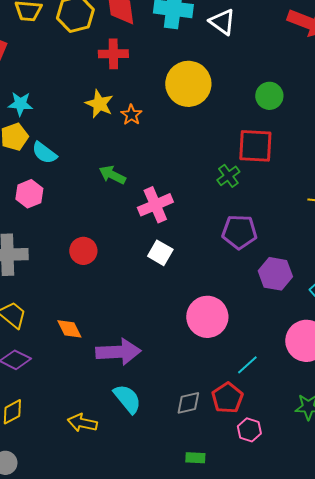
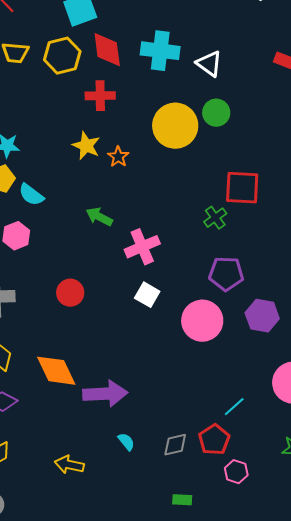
green circle: (269, 96) -> (216, 113), moved
pink circle: (207, 317) -> (202, 321), moved
orange diamond: (69, 329) -> (56, 371), size x1.6
cyan semicircle: (127, 399) -> (126, 442), moved, size x0.6

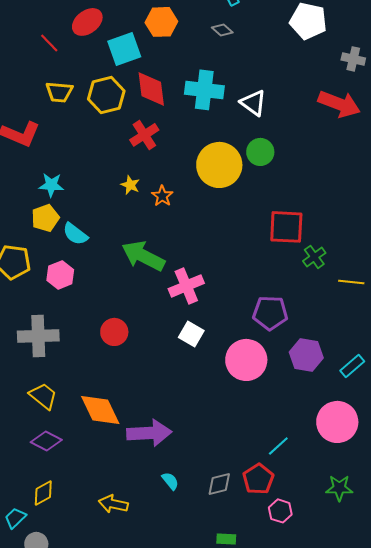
red cross: (100, 96) -> (144, 135), turned -32
yellow star: (86, 146) -> (130, 185), size x0.7
green arrow: (99, 217) -> (143, 256), size x1.6
green cross: (215, 218) -> (314, 257), moved

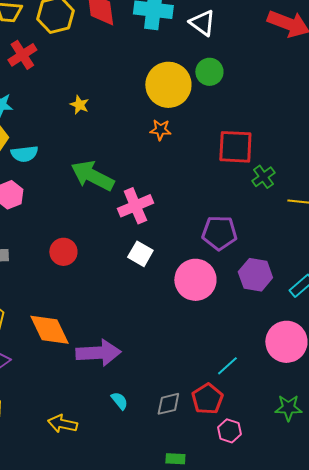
red cross: (144, 135) -> (22, 55), moved
orange star: (162, 196) -> (160, 130), moved, turned -30
cyan semicircle: (75, 234) -> (24, 154), turned -44

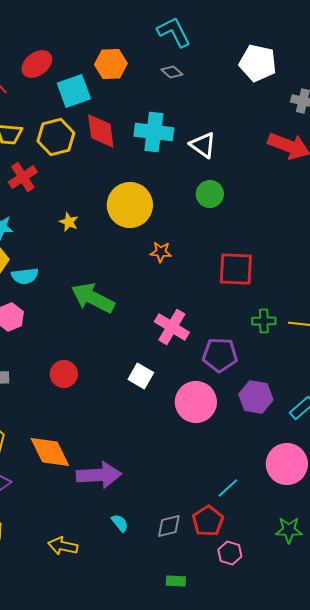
yellow circle: (168, 85) -> (130, 205), moved
yellow star: (79, 105) -> (69, 222), moved
green cross: (263, 177) -> (264, 321), moved, turned 35
pink cross: (135, 206) -> (172, 327), moved, turned -36

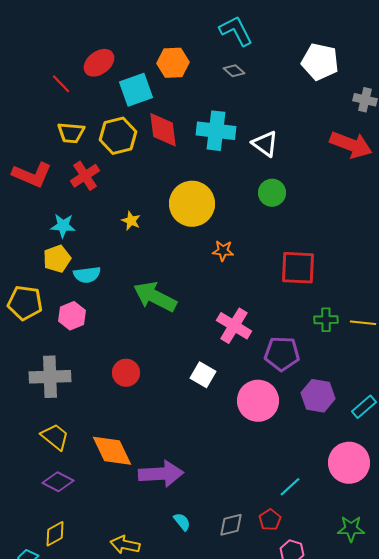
red pentagon: (208, 521) -> (270, 520), size x0.7

